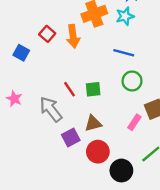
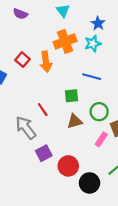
green circle: (132, 81) -> (99, 112), moved
green square: (93, 89) -> (71, 96), moved
brown triangle: (93, 123) -> (75, 121), moved

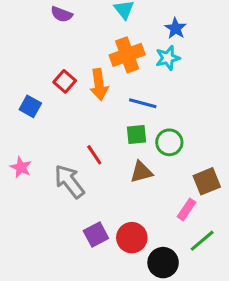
blue line: (92, 77) -> (143, 103), moved
green circle: (99, 112) -> (169, 142), moved
pink rectangle: (101, 139) -> (186, 209), moved
purple square: (44, 153) -> (96, 234), moved

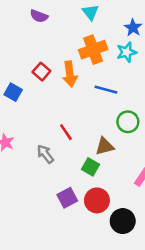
green square: (137, 135) -> (90, 167), moved, turned 36
gray arrow: (69, 181) -> (45, 154), size x0.7

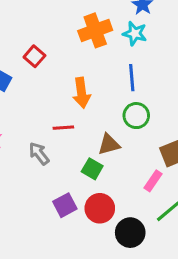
cyan star: (127, 52) -> (135, 33), turned 30
orange arrow: (70, 74) -> (82, 93), moved
blue line: (106, 90) -> (132, 78), moved, turned 70
red line: (66, 132) -> (63, 128), turned -60

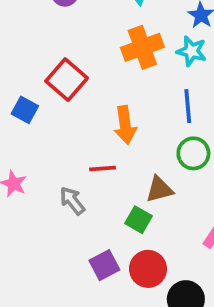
red square: (34, 56) -> (67, 80), size x1.5

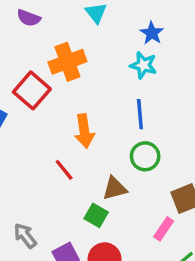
orange cross: (142, 47) -> (67, 62), moved
red line: (103, 169) -> (64, 170), turned 55
gray arrow: (72, 201) -> (25, 236), moved

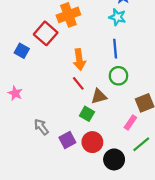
red line: (64, 170) -> (78, 83), moved

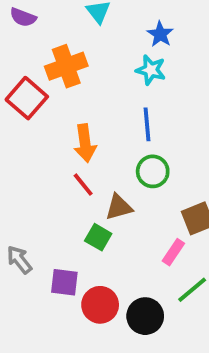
purple square: (67, 140) -> (64, 282), turned 35
red circle: (92, 142) -> (100, 305), moved

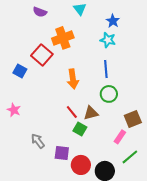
red line: (83, 185) -> (72, 112), moved

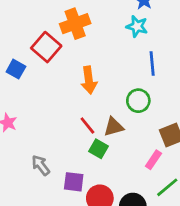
blue line: (106, 69) -> (152, 64), moved

